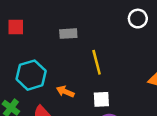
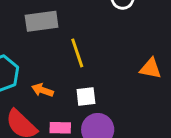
gray rectangle: (68, 34) -> (42, 21), size x1.5

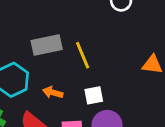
gray rectangle: (42, 21) -> (47, 45), moved

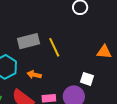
white square: (94, 95) -> (87, 79), moved, turned 32

